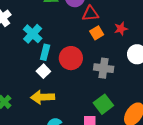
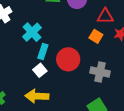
red triangle: (90, 14) -> (105, 16), moved
orange square: (97, 33) -> (96, 36), turned -32

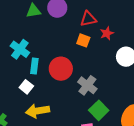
white square: (40, 70) -> (26, 87), moved
gray cross: (100, 72) -> (87, 85), moved, turned 36

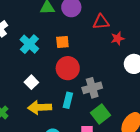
orange square: (83, 40) -> (62, 42), moved, turned -32
cyan rectangle: (34, 66) -> (68, 100), moved
gray cross: (87, 85) -> (92, 88), turned 30

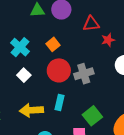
orange square: (62, 42) -> (53, 44), turned -32
white square: (31, 82) -> (24, 75), moved
gray cross: (92, 88) -> (84, 74), moved

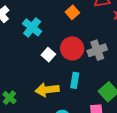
orange square: (53, 44) -> (72, 12), moved
white square: (24, 75) -> (48, 55), moved

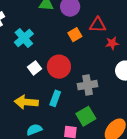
orange square: (72, 12) -> (75, 35), moved
gray cross: (97, 50) -> (88, 85), moved

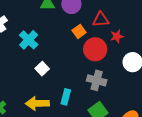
red circle: (59, 67) -> (95, 49), moved
gray cross: (88, 85) -> (97, 80), turned 30

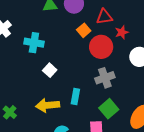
cyan cross: (29, 40) -> (34, 43), turned -30
gray cross: (97, 80) -> (105, 78), turned -30

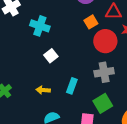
yellow arrow: (48, 105) -> (43, 90), size x0.6

